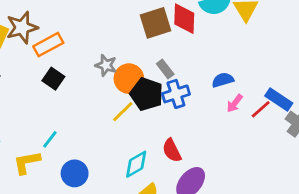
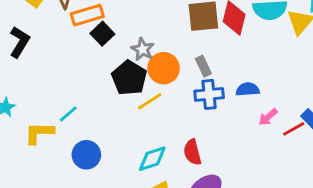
black square: (53, 79) -> (102, 34), moved
blue semicircle: (223, 80) -> (248, 89), moved
black pentagon: (147, 94) -> (129, 78), moved

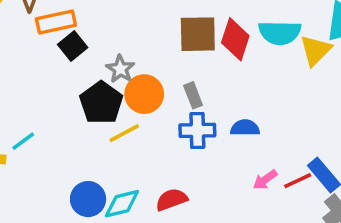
pink arrow: (268, 117) -> (265, 180), moved
red semicircle: (192, 152) -> (172, 200), turned 80
blue circle: (86, 155) -> (88, 199), moved

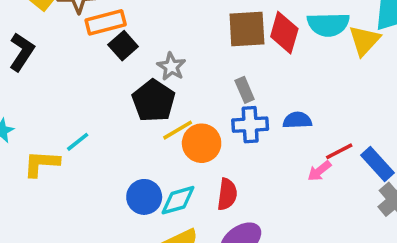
orange circle: (144, 94) -> (202, 143), moved
red line: (298, 181) -> (339, 151), moved
red semicircle: (172, 200) -> (227, 194), turned 120

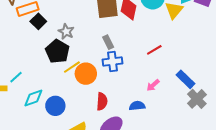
blue semicircle: (297, 120) -> (137, 106), moved
red line: (339, 151) -> (154, 50), moved
cyan diamond: (178, 200) -> (33, 98), moved

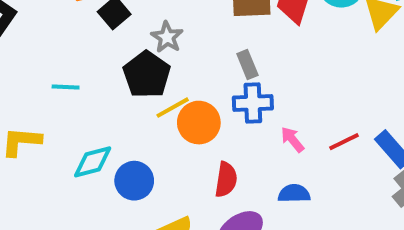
red line: (154, 50) -> (344, 142), moved
cyan line: (16, 77) -> (66, 87), moved, turned 40
pink arrow: (153, 85) -> (292, 140), moved, turned 88

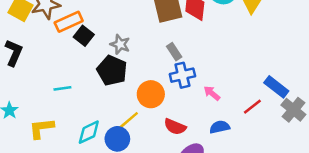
yellow line: (173, 108) -> (129, 120), moved
red line: (344, 142) -> (252, 107), moved
red semicircle: (226, 180) -> (175, 127), turned 115

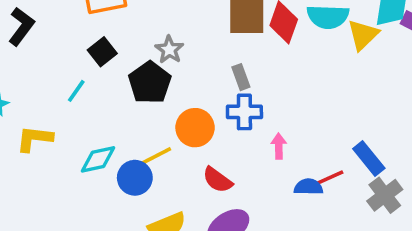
black square: (84, 36) -> (102, 52), moved
cyan line: (62, 88) -> (76, 91), turned -60
pink arrow: (212, 93) -> (279, 146), turned 36
blue semicircle: (220, 127) -> (308, 187), moved

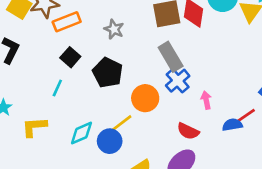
gray star: (169, 50) -> (114, 29), moved
gray rectangle: (241, 77) -> (171, 57), size x1.6
blue cross: (244, 112) -> (178, 81), turned -30
red semicircle: (218, 180) -> (188, 131), moved

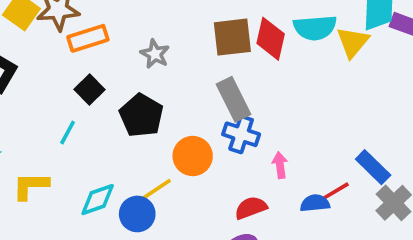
blue cross: (178, 81) -> (241, 134), turned -35
red semicircle: (188, 131) -> (251, 208), turned 130

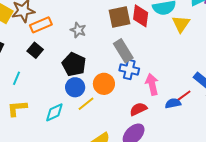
yellow triangle: (353, 42) -> (181, 24), moved
black square: (89, 90) -> (35, 50), moved
cyan line: (68, 132) -> (17, 78), moved
pink arrow: (280, 165) -> (152, 84), size x1.5
blue circle: (137, 214) -> (75, 87), moved

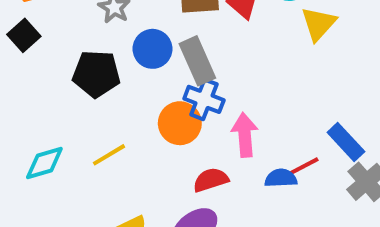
black pentagon: (74, 64) -> (96, 74), turned -30
orange circle: (104, 84) -> (180, 123), moved
blue circle: (75, 87) -> (153, 49), moved

